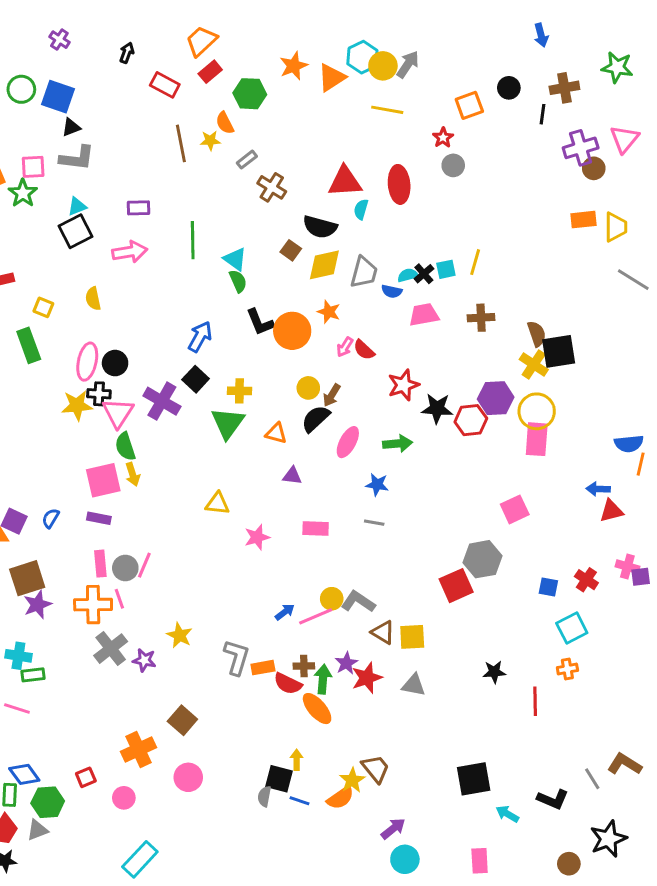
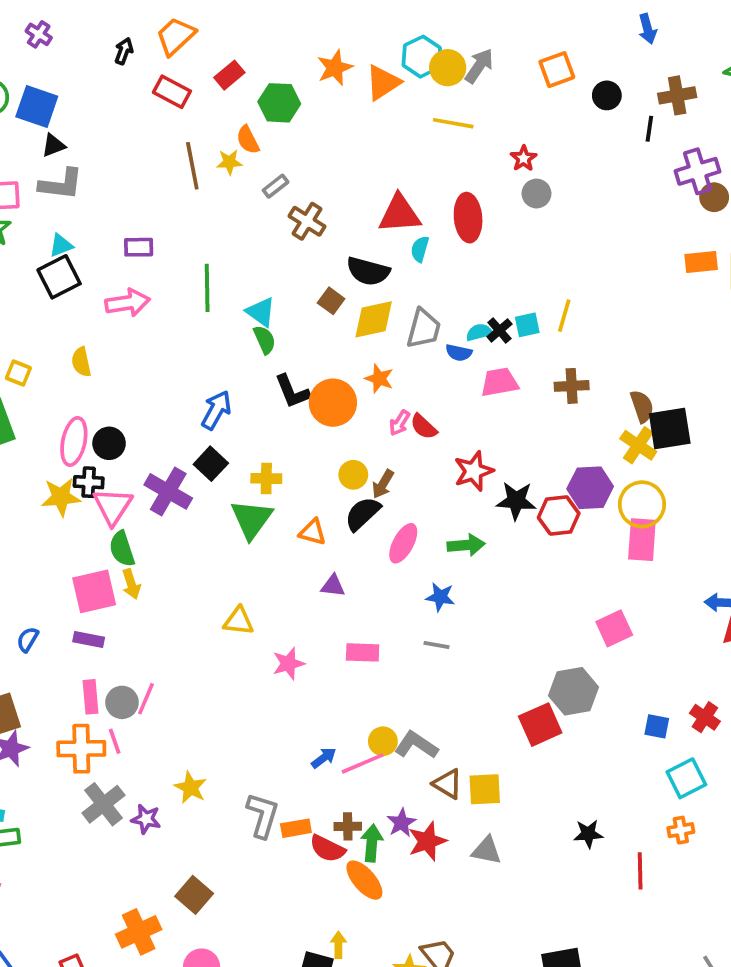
orange trapezoid: (201, 41) -> (176, 36), moved
orange square: (469, 105) -> (557, 70), moved

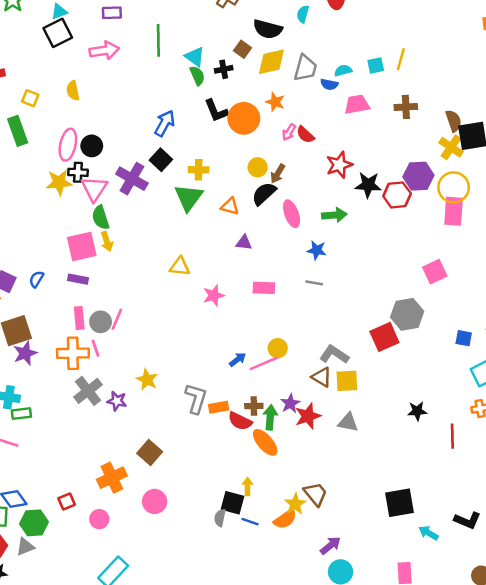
black cross: (499, 330) -> (224, 69), moved, turned 30
pink ellipse: (403, 543) -> (292, 214), turned -48
gray L-shape: (416, 745) -> (334, 354), moved

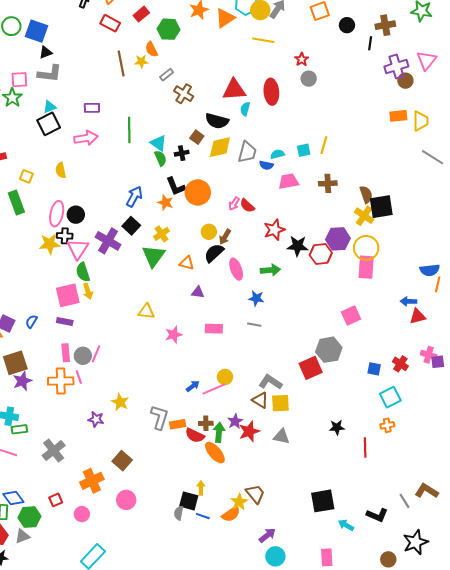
orange star: (275, 102) -> (166, 203), moved
yellow cross: (199, 170) -> (161, 234), turned -35
gray cross: (88, 391) -> (54, 451), moved

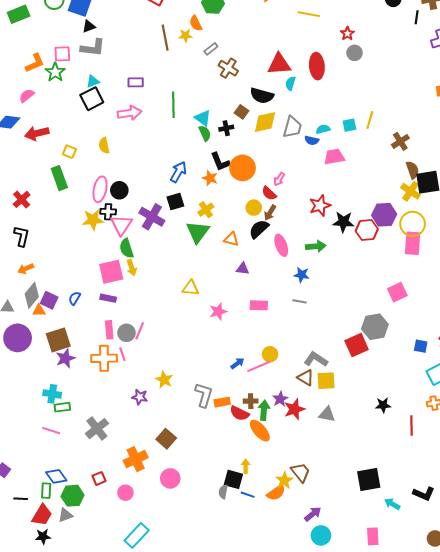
brown cross: (328, 183) -> (400, 141), moved, turned -30
red semicircle: (247, 206) -> (269, 193), moved
black square: (131, 226) -> (175, 201), turned 30

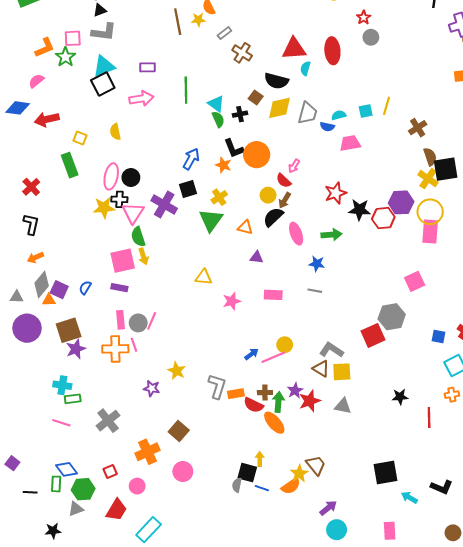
cyan triangle: (93, 81) -> (104, 66), size x1.6
red trapezoid: (42, 515) -> (116, 510), moved

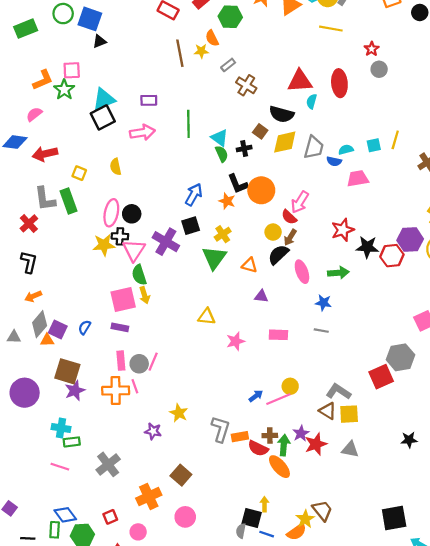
gray L-shape: (104, 32) -> (45, 199), moved, turned 75
pink arrow: (294, 166) -> (300, 202), size x1.5
purple circle: (27, 328) -> (25, 393), moved
brown square: (69, 330) -> (67, 371), turned 35

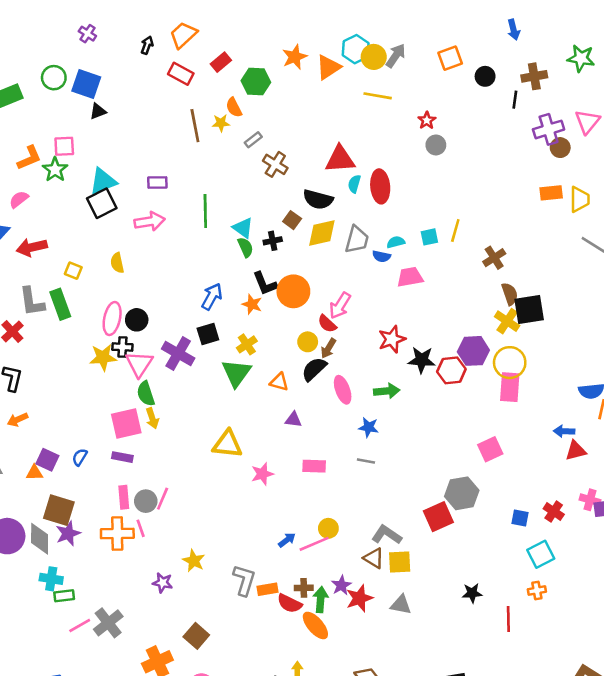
red ellipse: (339, 83) -> (380, 186), moved
yellow triangle: (207, 317) -> (227, 444), size x1.4
gray diamond: (40, 324) -> (40, 539), moved, turned -40
pink line: (60, 467) -> (80, 625), moved, turned -48

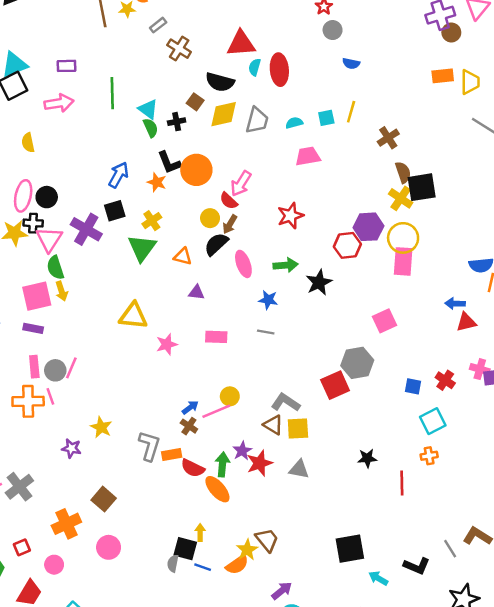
blue semicircle: (381, 256) -> (351, 63), moved
black star: (422, 360) -> (319, 282), moved, turned -30
brown cross: (304, 588) -> (189, 426), moved, turned 35

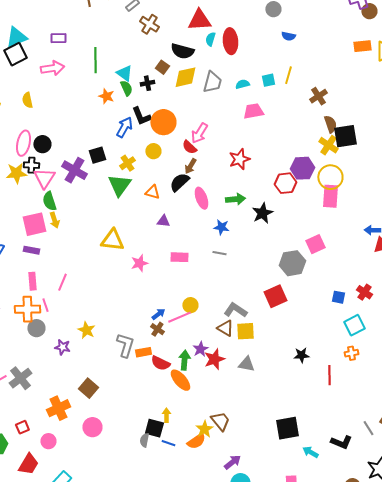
blue arrow: (118, 175) -> (124, 127), moved
orange star: (157, 182) -> (106, 96), moved
yellow circle: (210, 218) -> (153, 151), moved
gray hexagon: (357, 363) -> (292, 263), moved
gray circle: (55, 370) -> (36, 328), moved

